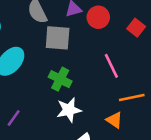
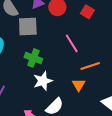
orange triangle: (114, 120) -> (79, 85), turned 32

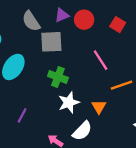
orange triangle: (79, 85) -> (99, 107), moved

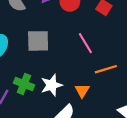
gray square: (51, 42) -> (38, 41), moved
green cross: (58, 77) -> (24, 84), moved

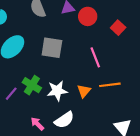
orange triangle: (82, 91) -> (84, 91), moved

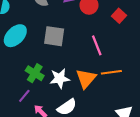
orange triangle: (84, 91) -> (86, 78), size x1.5
purple line: (11, 94) -> (24, 96), moved

